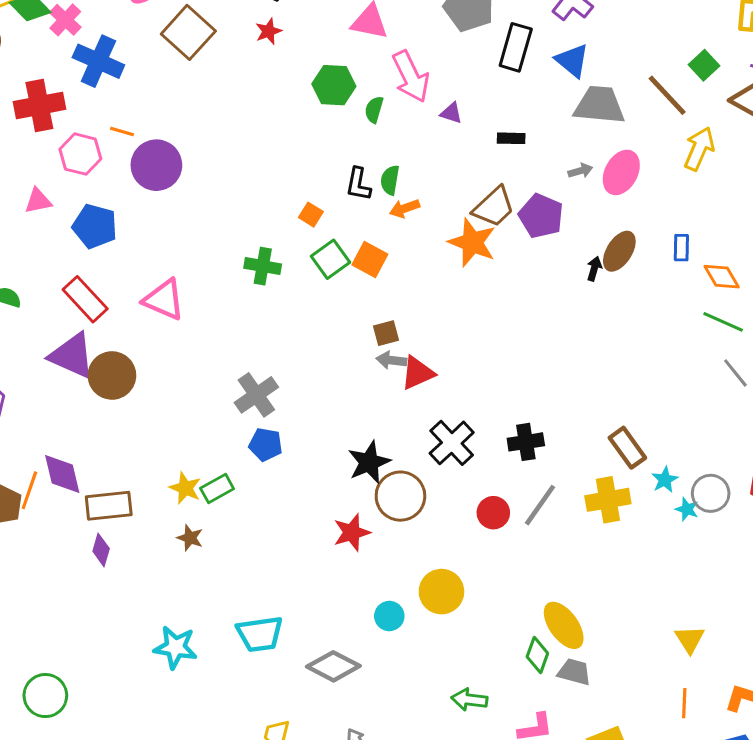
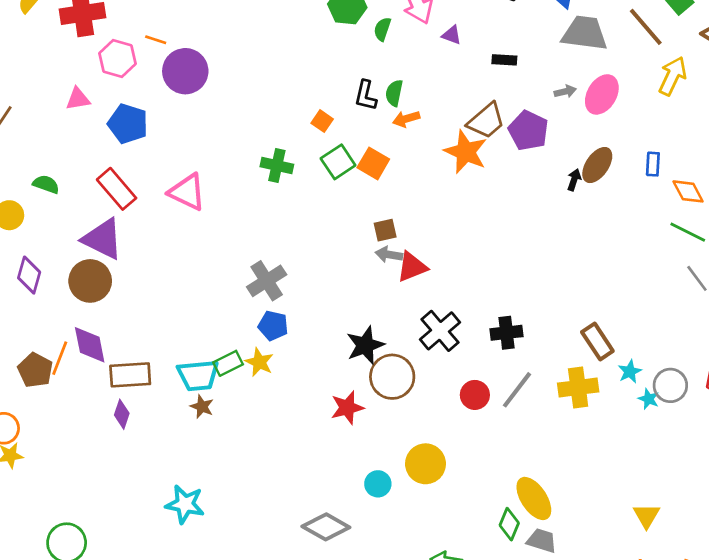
brown circle: (112, 375) -> (90, 281), moved
yellow star: (185, 488) -> (259, 362), moved
cyan trapezoid: (260, 634) -> (198, 375), moved

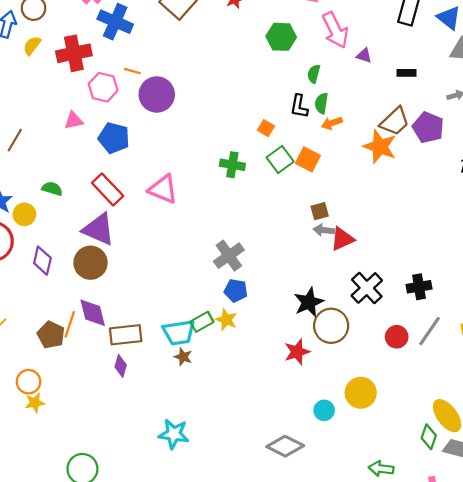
green semicircle: (382, 29) -> (314, 74), moved

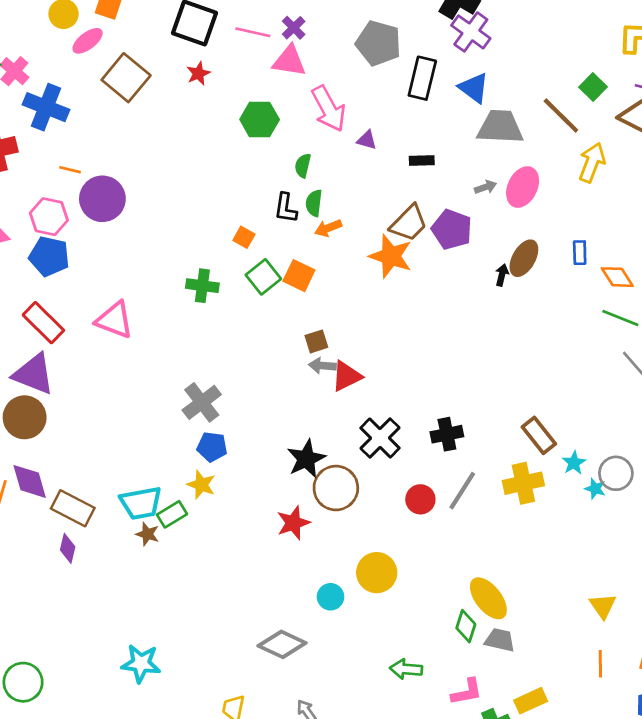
pink hexagon: (103, 87) -> (49, 217), moved
green rectangle: (202, 322) -> (172, 514), moved
brown rectangle: (126, 335) -> (73, 508), turned 36
cyan star: (174, 434) -> (141, 663), moved

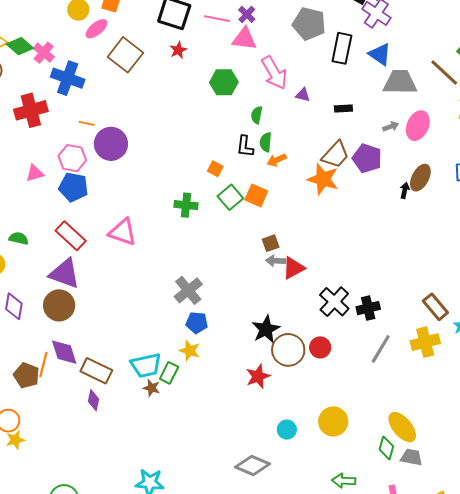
black cross: (380, 438) -> (334, 302), moved
red circle: (420, 499) -> (320, 347), moved
green rectangle: (172, 514) -> (169, 373), turned -30
yellow circle: (377, 573) -> (333, 421), moved

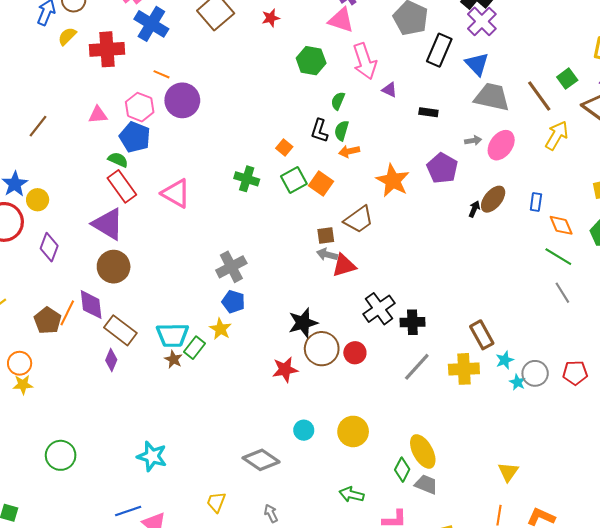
brown trapezoid: (335, 155) -> (359, 220), moved
green semicircle: (19, 238) -> (118, 160), moved
brown circle: (59, 305) -> (114, 267), moved

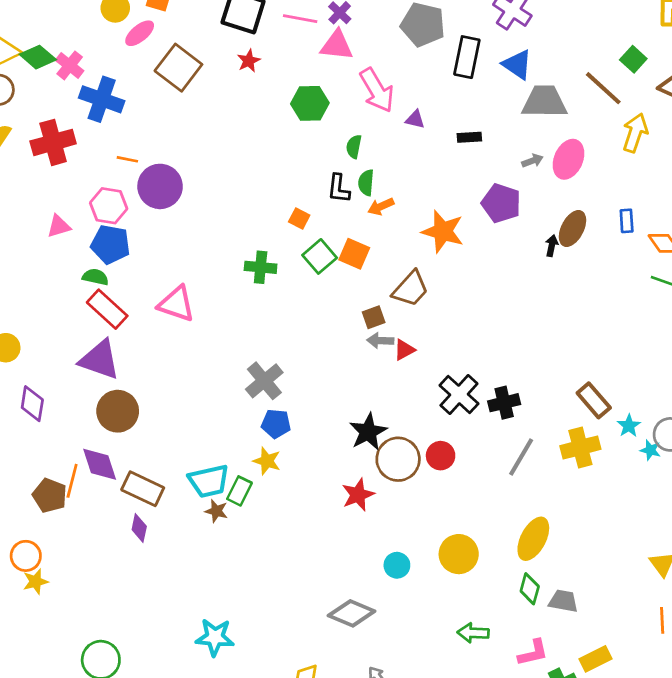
red triangle: (344, 265) -> (404, 350), size x0.7
yellow ellipse: (423, 451) -> (533, 539), moved, turned 68

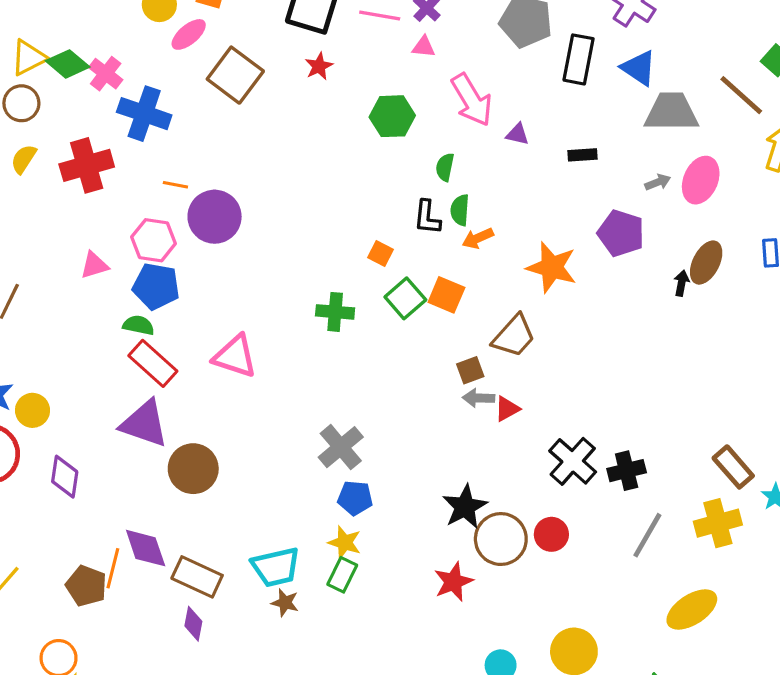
pink triangle: (337, 45) -> (424, 47), size x0.6
brown circle: (118, 411) -> (193, 469), moved
green rectangle: (240, 491) -> (342, 575), moved
yellow ellipse: (533, 539) -> (692, 610), moved, turned 30

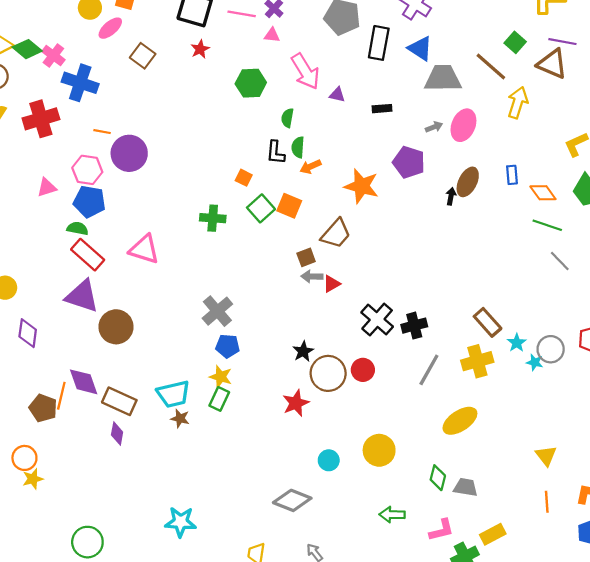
brown square: (235, 75) -> (143, 56), size x0.7
black star: (465, 507) -> (303, 351), size x0.7

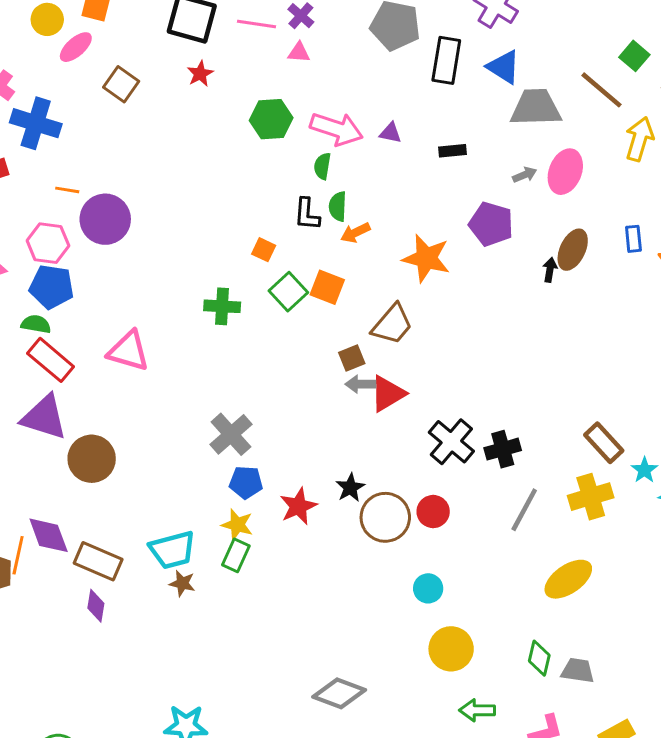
pink arrow: (305, 71) -> (337, 129), moved, turned -39
red triangle: (332, 284) -> (388, 394), size x1.5
red star: (296, 403) -> (298, 506), moved
yellow circle: (379, 450) -> (451, 649), moved
cyan circle: (329, 460) -> (428, 588), moved

